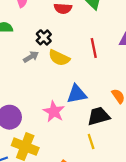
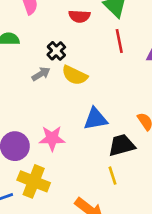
red line: (94, 48) -> (119, 41), moved
pink star: (54, 112) -> (52, 138), moved, turned -30

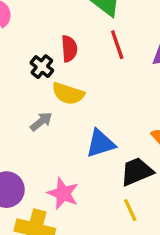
red semicircle: (79, 16) -> (69, 49), moved, turned -90
gray arrow: (41, 74) -> (41, 121), moved
pink star: (52, 138) -> (63, 193), moved, turned 30

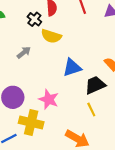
gray arrow: (41, 121) -> (24, 52), moved

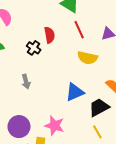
yellow semicircle: (51, 36) -> (87, 58), moved
gray arrow: (24, 52) -> (26, 82), turned 120

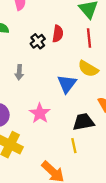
blue triangle: (75, 92) -> (67, 84), moved, turned -48
pink star: (54, 126) -> (40, 113), moved

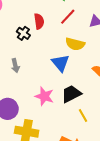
red line: (89, 38) -> (68, 17), turned 66
black trapezoid: (83, 122) -> (71, 94), moved

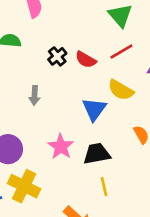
red semicircle: (39, 21) -> (86, 60), moved, turned 112

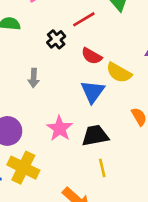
red line: (121, 52) -> (84, 19), moved
red semicircle: (86, 60) -> (92, 56), moved

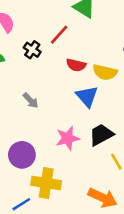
black cross: (56, 39) -> (32, 50), moved
gray arrow: (34, 78) -> (31, 101), turned -30
pink star: (60, 128) -> (68, 138), turned -30

